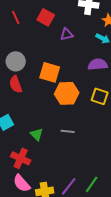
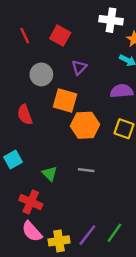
purple triangle: (67, 34) -> (79, 67), moved, turned -32
gray circle: (16, 61) -> (41, 74), moved

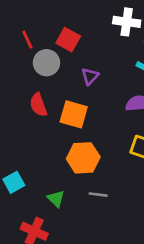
gray circle: (41, 74) -> (46, 63), moved
red semicircle: (25, 115) -> (38, 105), moved
orange hexagon: (85, 125) -> (83, 158), moved

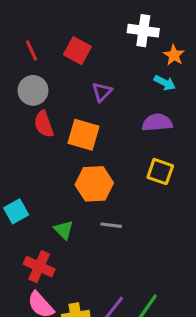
gray circle: (46, 63) -> (33, 90), moved

